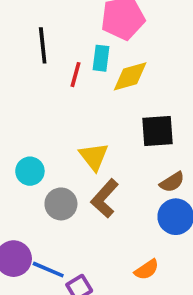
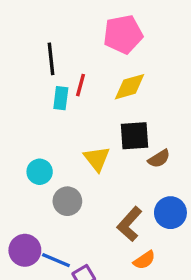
cyan rectangle: (101, 58) -> (61, 98), moved
black square: (158, 131) -> (134, 136), moved
brown semicircle: (172, 182) -> (159, 159), moved
brown L-shape: (105, 198) -> (130, 224), moved

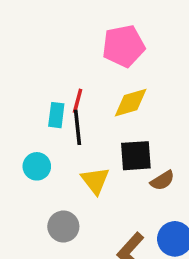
black line: (51, 59) -> (78, 127), moved
cyan circle: (40, 172) -> (37, 166), moved

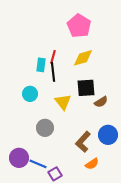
pink pentagon: (124, 46) -> (79, 26), turned -30

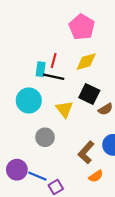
black line: (53, 72) -> (54, 77), turned -72
black square: (86, 88) -> (89, 94), turned 30
cyan circle: (30, 94) -> (29, 100), size x1.5

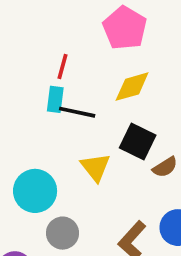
red line: (54, 60) -> (63, 66), moved
cyan circle: (29, 100) -> (35, 191), moved
gray circle: (45, 137) -> (63, 233), moved

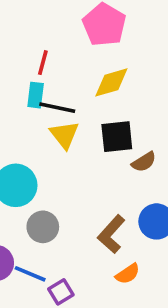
black square: (138, 141) -> (117, 137), turned -32
yellow triangle: (95, 167) -> (64, 135), moved

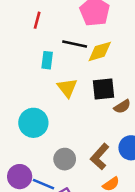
red line: (43, 63) -> (37, 20), moved
black line: (57, 108) -> (75, 44), moved
gray circle: (43, 227) -> (65, 159), moved

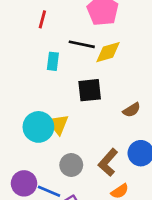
yellow triangle: (67, 88) -> (58, 124), moved
black square: (103, 89) -> (90, 90), moved

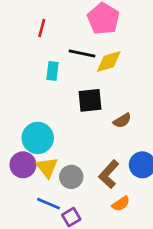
brown semicircle: (132, 110) -> (122, 121), moved
yellow triangle: (58, 124) -> (47, 167), moved
purple circle: (24, 183) -> (23, 165), moved

